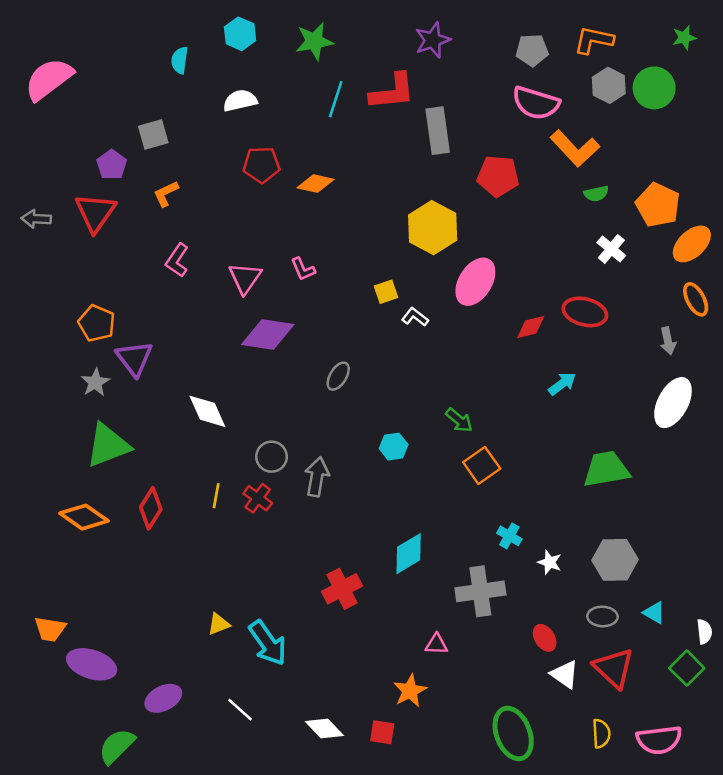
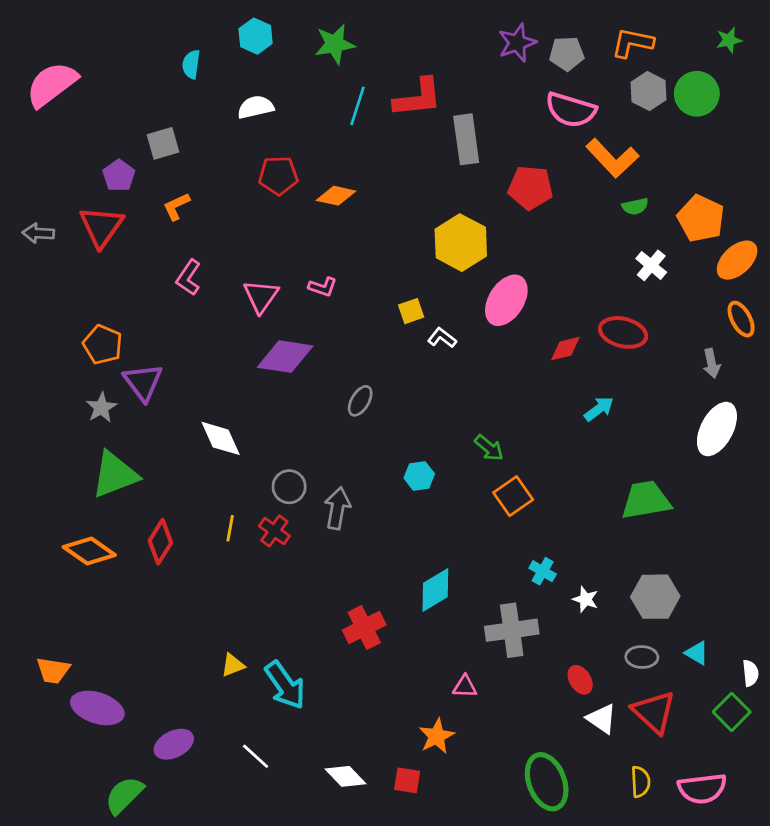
purple star: (433, 40) -> (517, 43), moved
pink L-shape: (303, 269) -> (323, 287), turned -48

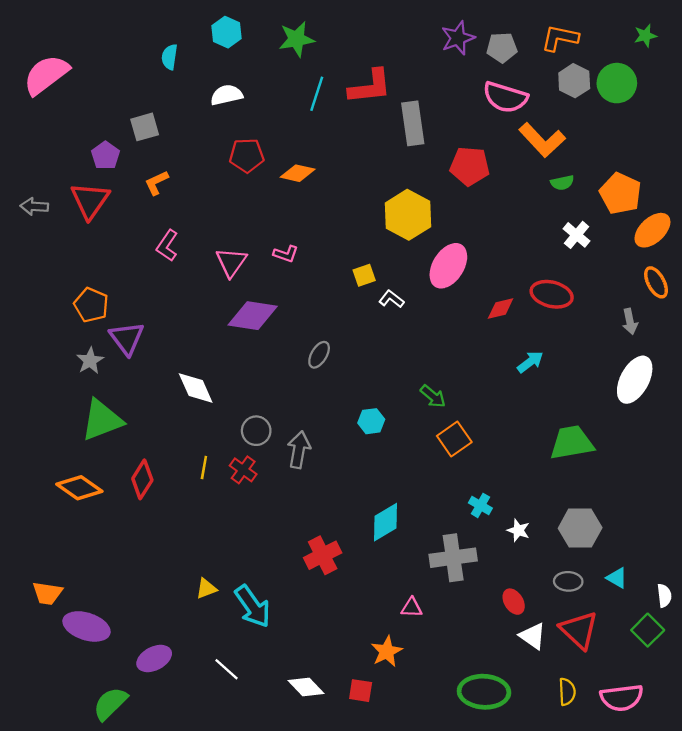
green ellipse: (547, 782) -> (484, 692), turned -66

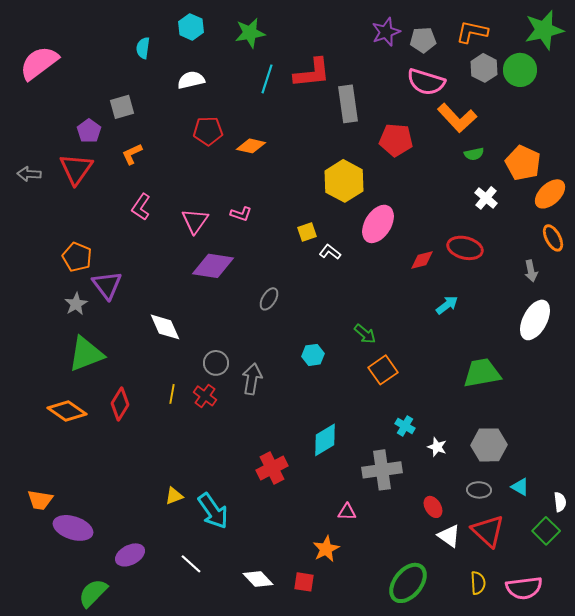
green star: (645, 36) -> (544, 30), size x2.0
green ellipse: (484, 692) -> (408, 583), turned -54

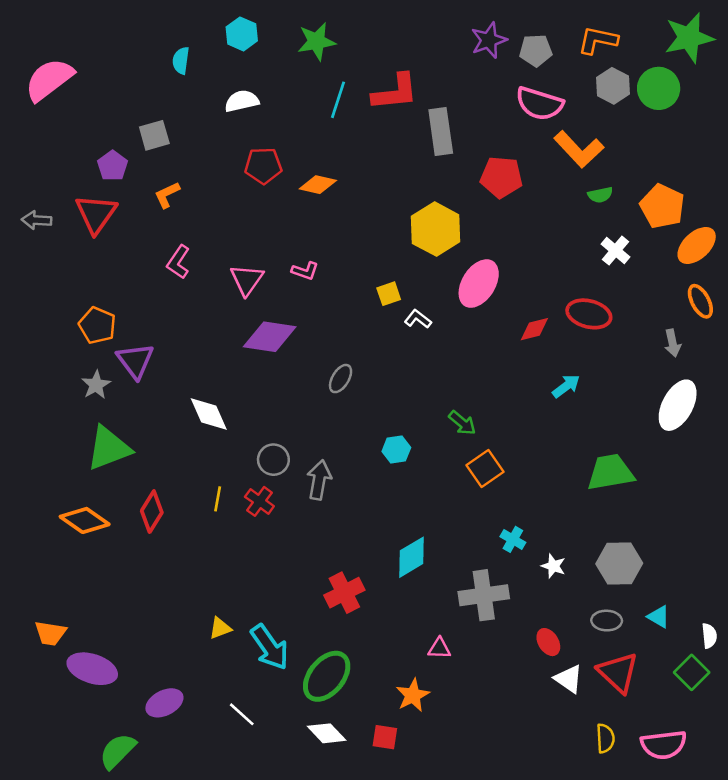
green ellipse: (408, 583) -> (327, 676), moved

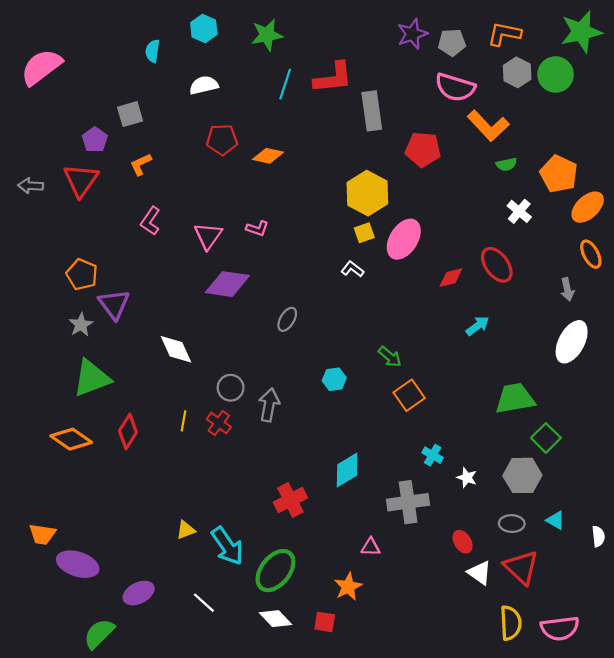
yellow square: (389, 294) -> (364, 233), moved
red ellipse: (589, 314) -> (497, 265), turned 39
green square: (692, 672) -> (546, 438), moved
yellow semicircle: (605, 738) -> (511, 623), size x1.4

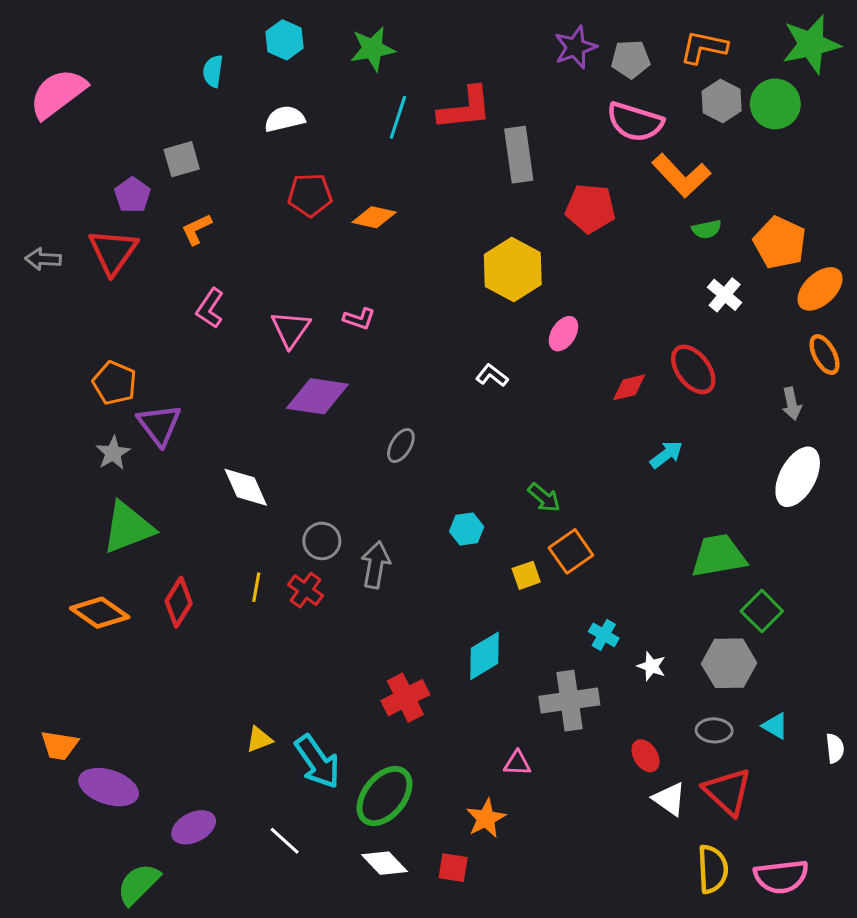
yellow square: (364, 233) -> (526, 575), moved
pink ellipse: (404, 239) -> (563, 334), size x0.6

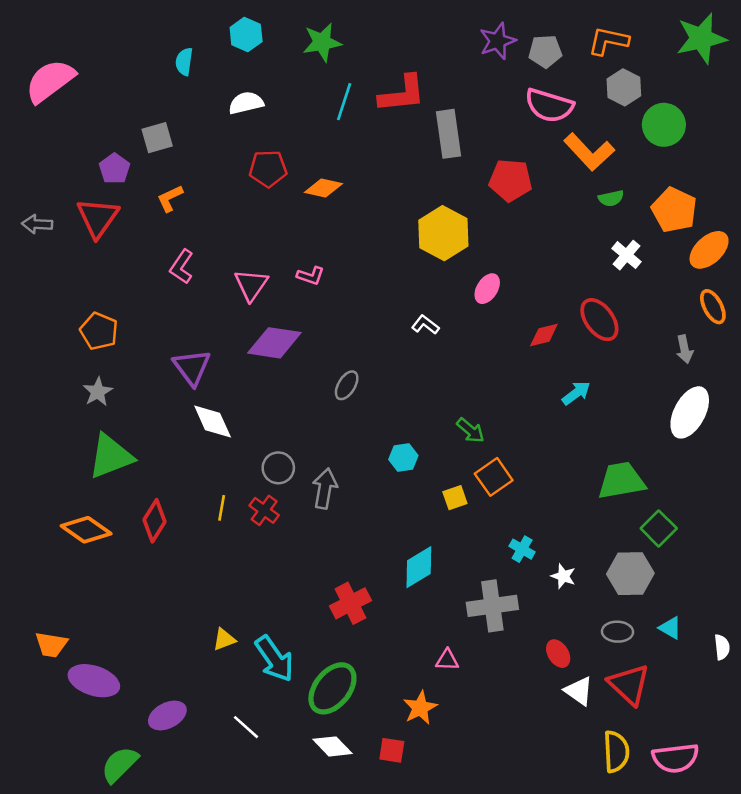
green circle: (775, 104) -> (664, 125), moved
purple triangle: (159, 425) -> (192, 367), moved

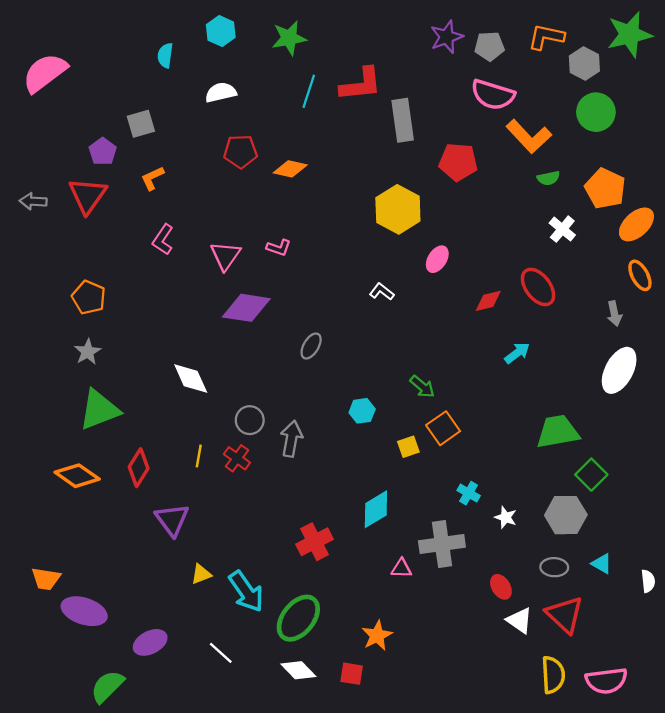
gray hexagon: (624, 87) -> (584, 63), moved
purple triangle: (192, 367) -> (172, 520), moved
pink triangle: (447, 660) -> (401, 568), moved

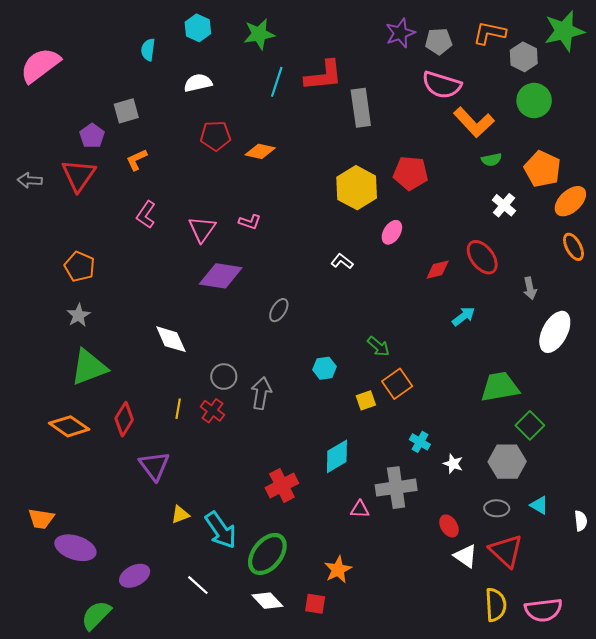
red pentagon: (458, 162) -> (411, 173), moved
gray arrow: (614, 314) -> (530, 288), moved

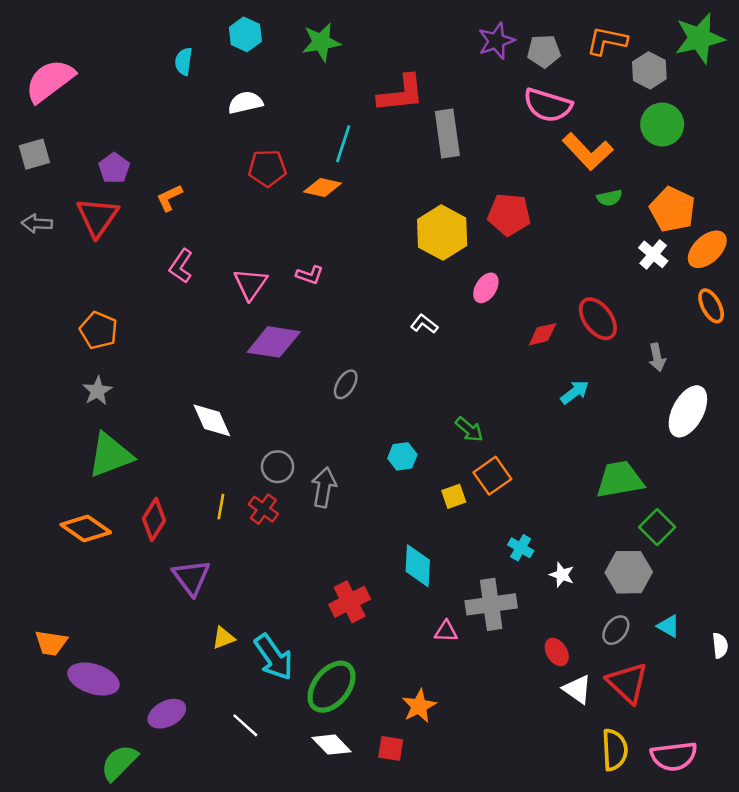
cyan line: (277, 82) -> (343, 144), moved
gray square: (126, 111) -> (34, 154), moved
white cross: (504, 205) -> (653, 254), moved
cyan diamond: (337, 456) -> (418, 566), turned -56
gray ellipse: (497, 508) -> (616, 630), turned -55

